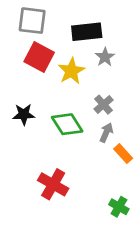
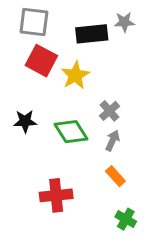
gray star: (105, 57) -> (124, 22), moved, turned 30
orange rectangle: (123, 154) -> (115, 176), moved
red cross: (53, 184) -> (56, 195), turned -36

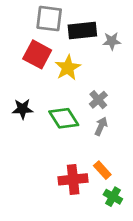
gray square: (34, 22) -> (49, 19), moved
gray star: (124, 22) -> (112, 41), moved
orange rectangle: (115, 176) -> (102, 170), moved
red cross: (56, 195) -> (73, 179), moved

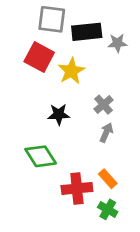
black star: (23, 109) -> (59, 114), moved
green diamond: (64, 118) -> (41, 156), moved
green cross: (113, 197) -> (108, 209), moved

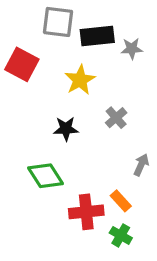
red square: (39, 57) -> (22, 64), moved
gray arrow: (106, 133) -> (141, 165), moved

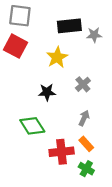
gray square: (58, 22) -> (20, 16), moved
gray arrow: (141, 165) -> (84, 118), moved

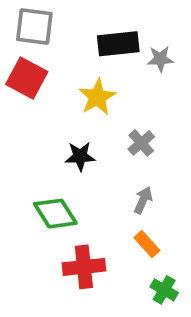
red cross: (62, 152) -> (84, 267), moved
green cross: (86, 169) -> (164, 290), moved

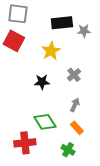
green diamond: (55, 214) -> (45, 122), moved
red cross: (84, 267) -> (25, 143), moved
green cross: (164, 290) -> (68, 150), moved

